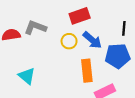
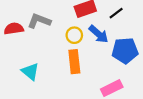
black line: (124, 28) -> (116, 13), moved, turned 48
orange rectangle: (87, 71) -> (74, 62), moved

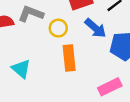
yellow circle: (74, 35) -> (58, 28), moved

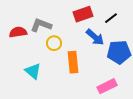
yellow circle: (58, 28) -> (54, 43), moved

